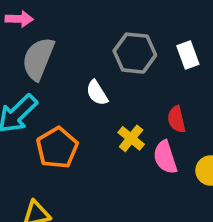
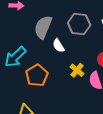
gray semicircle: (38, 59) -> (43, 27), moved

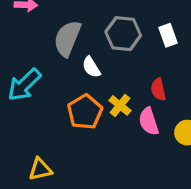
orange pentagon: (37, 75) -> (85, 112), moved

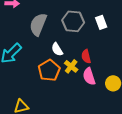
white semicircle: (91, 67) -> (57, 49), moved
red semicircle: (158, 89) -> (86, 56), moved

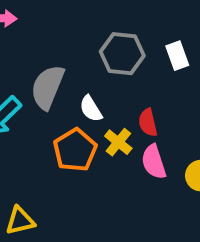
gray semicircle: (38, 24) -> (48, 87), moved

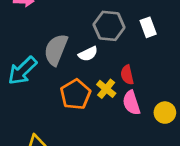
white semicircle: (91, 109) -> (88, 54), moved, turned -84

